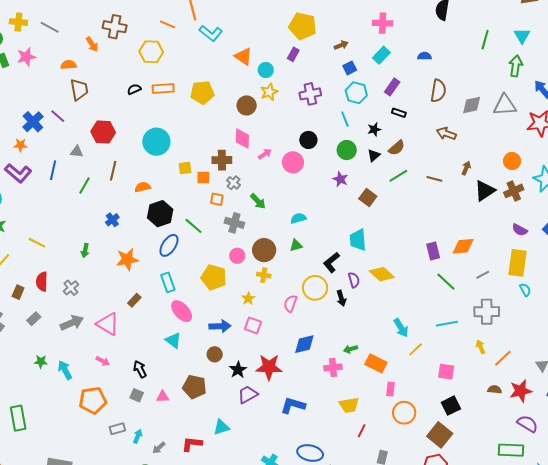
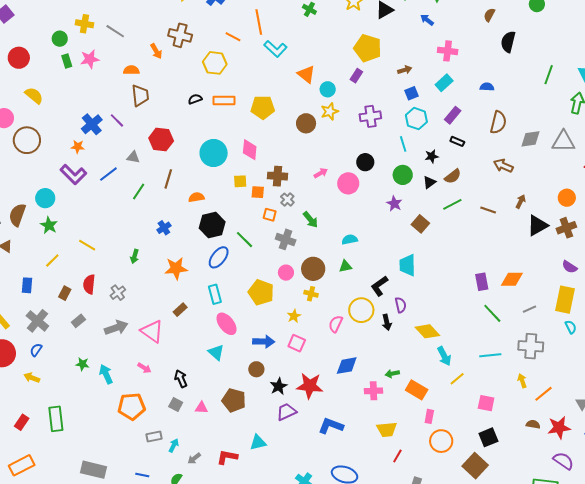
pink diamond: (242, 139) -> (250, 150), moved
blue line: (53, 170) -> (108, 174), turned 36
yellow diamond: (382, 274) -> (427, 331), moved

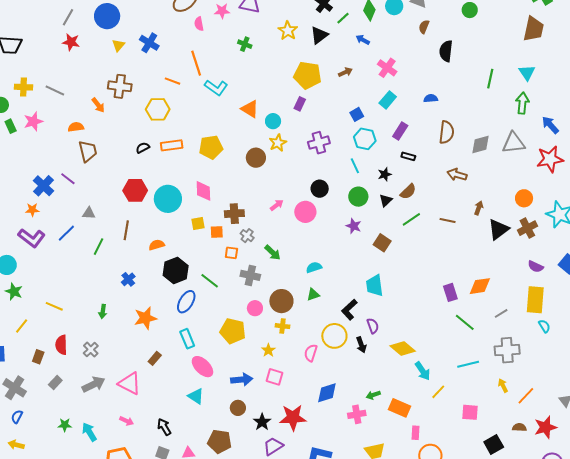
pink cross: (448, 51) -> (387, 68), turned 36
brown arrow: (405, 70) -> (345, 72), moved
red hexagon: (161, 140) -> (135, 190), moved
black square: (488, 437) -> (494, 444), moved

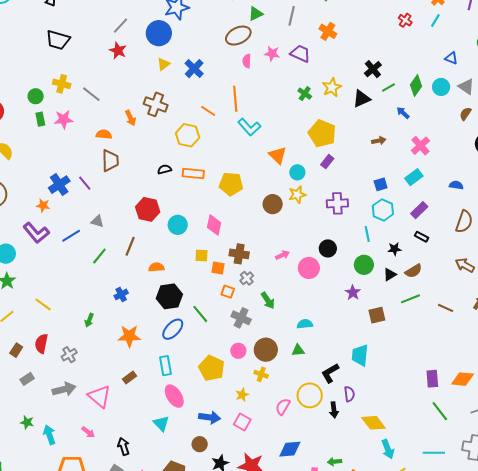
green cross: (245, 44) -> (305, 94), moved
yellow pentagon: (307, 75) -> (322, 134), moved
cyan circle: (168, 199) -> (178, 225), size x0.7
brown square: (382, 243) -> (377, 315), turned 30

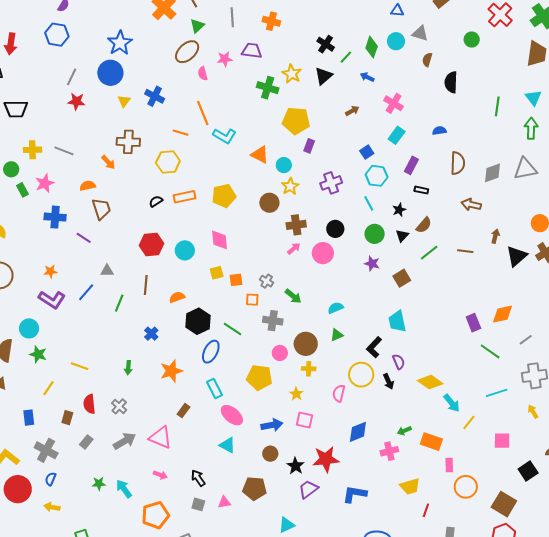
green cross: (305, 94) -> (268, 88), size x1.5
blue cross: (59, 185) -> (55, 217), moved, turned -35
brown cross: (239, 254) -> (296, 225), moved

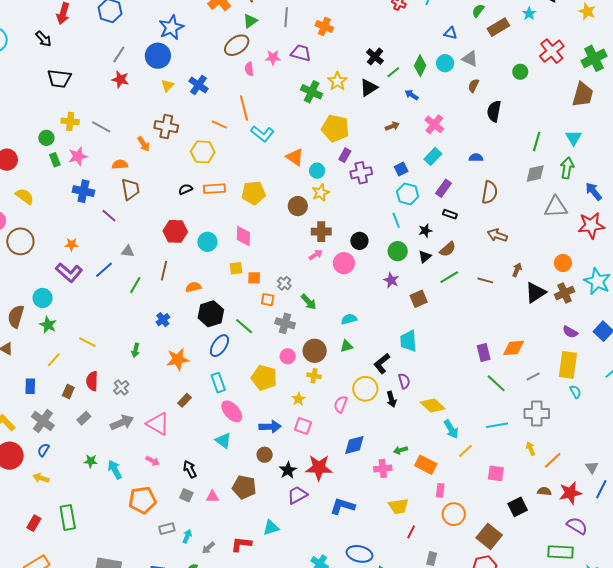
gray diamond: (493, 173) -> (535, 173), moved
purple cross: (331, 183) -> (361, 173), moved

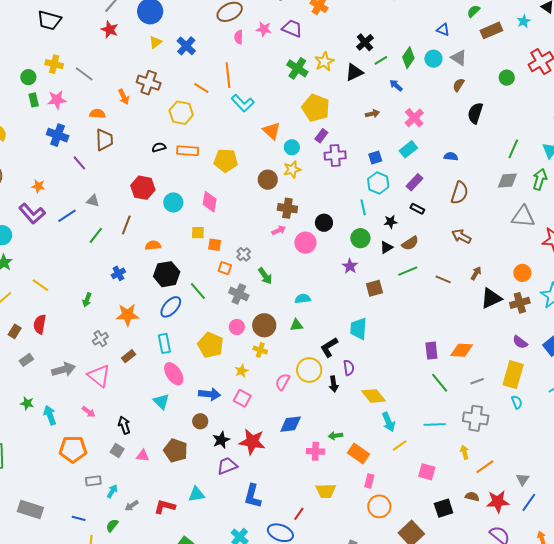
gray cross: (121, 387) -> (100, 339), moved
blue L-shape: (343, 506) -> (253, 496), moved, turned -100
red line: (411, 532) -> (299, 514), moved

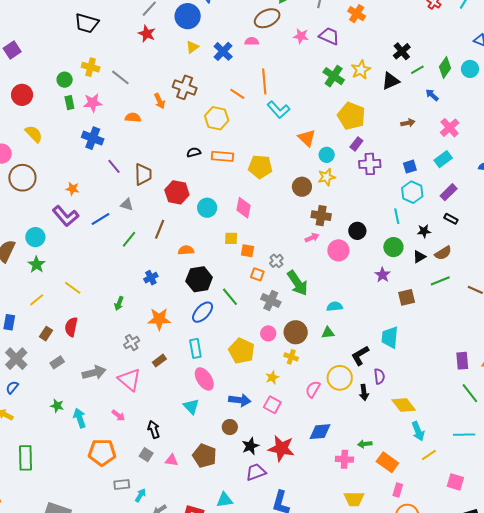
pink semicircle: (239, 37) -> (252, 41), moved, turned 88
brown trapezoid: (104, 140) -> (143, 174), moved
green arrow: (265, 276) -> (298, 283), size x1.5

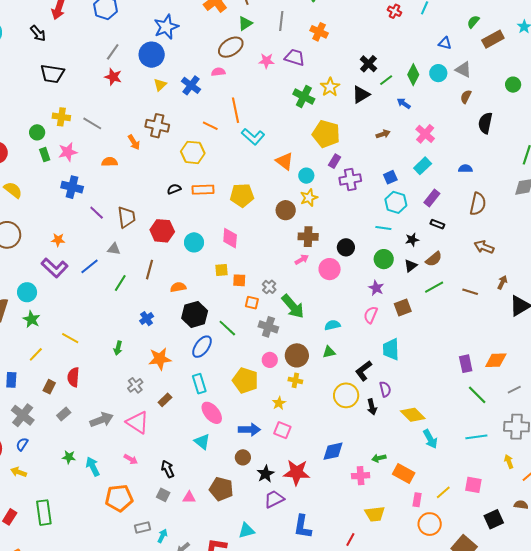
cyan line: (397, 216) -> (383, 228), turned -63
pink semicircle: (313, 389) -> (371, 315), moved
yellow line: (429, 455) -> (443, 492), moved

